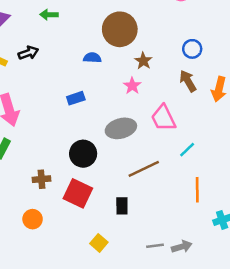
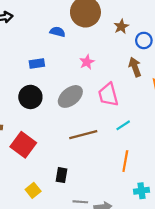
brown star: (143, 61) -> (121, 27), moved
gray ellipse: (121, 128) -> (70, 96), turned -35
black circle: (83, 154) -> (30, 97), moved
black rectangle: (122, 206) -> (62, 175), moved

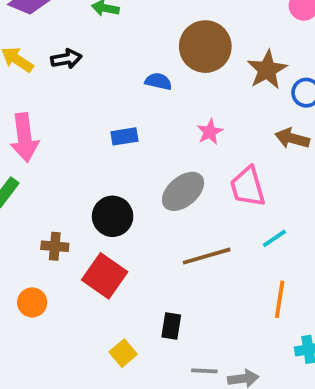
brown star: (121, 27) -> (267, 70), size x1.5
brown arrow: (135, 67) -> (292, 138), turned -54
black circle: (30, 97) -> (113, 216), moved

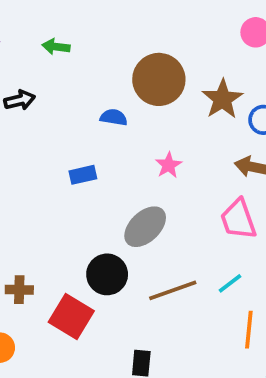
pink trapezoid: (248, 187) -> (238, 219), moved
black circle: (113, 216) -> (107, 274), moved
cyan line: (274, 238) -> (230, 283), moved

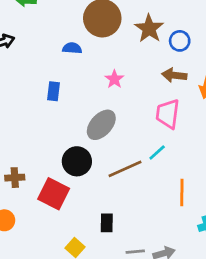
blue rectangle: (83, 175) -> (53, 91), turned -66
pink trapezoid: (238, 219) -> (168, 114), turned 32
cyan line: (230, 283) -> (157, 152), moved

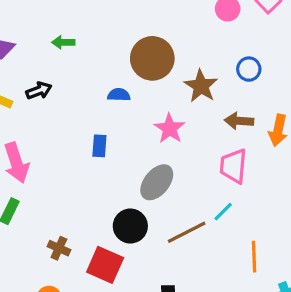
brown star: (149, 29) -> (201, 86), moved
blue circle: (180, 41) -> (249, 69), moved
pink star: (114, 79) -> (170, 129), size x1.4
brown cross: (15, 178) -> (59, 248), turned 30

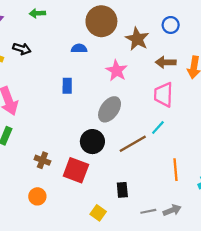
black arrow: (39, 91) -> (22, 49), turned 42
orange line: (254, 257) -> (175, 170), moved

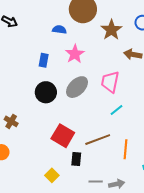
pink star: (117, 71) -> (75, 54), moved
pink trapezoid: (163, 95) -> (110, 82), moved
black circle: (92, 142) -> (46, 92), moved
brown line: (133, 144) -> (98, 140), moved
red square: (76, 170) -> (63, 136), moved

